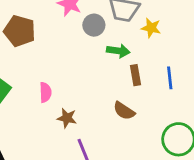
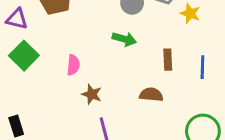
green arrow: (118, 51) -> (124, 39), moved
brown semicircle: (124, 111) -> (151, 95), turned 145

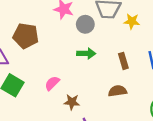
pink semicircle: (73, 65) -> (52, 83), turned -126

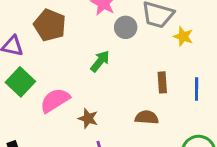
green arrow: (86, 53) -> (100, 61), moved, turned -66
pink semicircle: (52, 83) -> (55, 100), moved, size x1.5

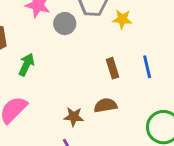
green arrow: (100, 61) -> (26, 65), moved
brown star: (88, 118) -> (74, 117), moved

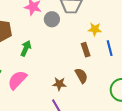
yellow star: (122, 19) -> (95, 29), moved
brown semicircle: (106, 105) -> (81, 76), turned 70

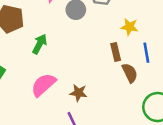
brown semicircle: (81, 76) -> (130, 73), moved
pink semicircle: (17, 80) -> (43, 85), moved

